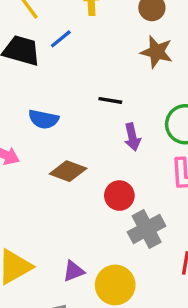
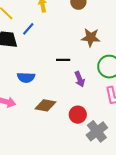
brown star: (157, 52) -> (91, 38), moved

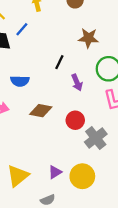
black line: (63, 60) -> (59, 62), turned -64

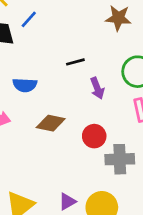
brown star: (88, 38) -> (118, 18), moved
black line: (59, 62) -> (75, 62), turned 48
gray cross: (96, 138) -> (120, 159), turned 35

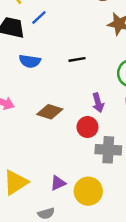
blue semicircle: (25, 85) -> (30, 61), moved
purple arrow: (97, 88) -> (98, 103), moved

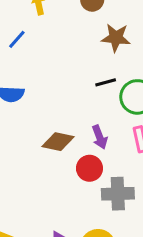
black line: (77, 59) -> (106, 82), moved
brown diamond: (50, 112) -> (58, 142), moved

